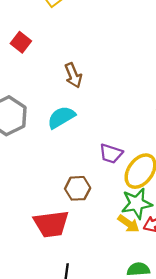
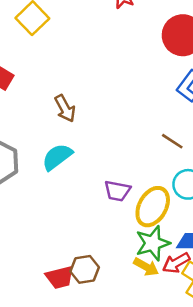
brown hexagon: (78, 188) -> (85, 269), moved
red trapezoid: (51, 224) -> (60, 277), size x0.7

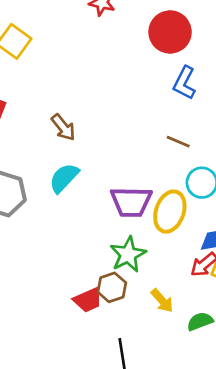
purple trapezoid: (117, 191) -> (131, 202), size x1.5
green star: (153, 243) -> (128, 254), moved
yellow arrow: (146, 267) -> (162, 301), moved, turned 30

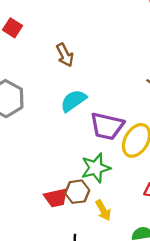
cyan semicircle: (64, 178) -> (73, 101), moved
yellow arrow: (162, 301) -> (103, 210), moved

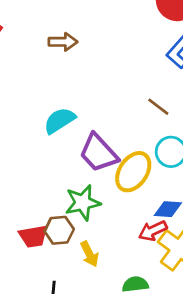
brown arrow: (65, 55) -> (63, 42), moved, turned -65
purple trapezoid: (107, 126) -> (99, 153), turned 32

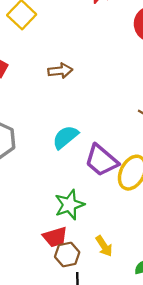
green star: (83, 203) -> (69, 205), moved
brown hexagon: (59, 230) -> (67, 254), moved

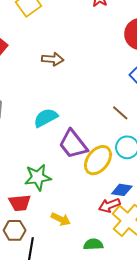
yellow arrow: (104, 246) -> (61, 219), turned -42
brown hexagon: (67, 254) -> (15, 230), moved

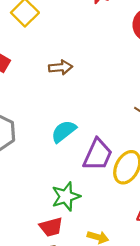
purple trapezoid: (73, 144) -> (98, 155), turned -108

